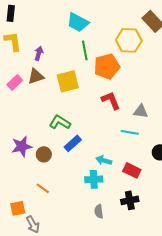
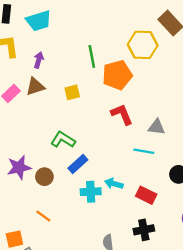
cyan trapezoid: (78, 22) -> (39, 21), moved, turned -45
yellow square: (68, 81) -> (72, 92), size x0.6
cyan cross: (94, 179) -> (91, 192), moved

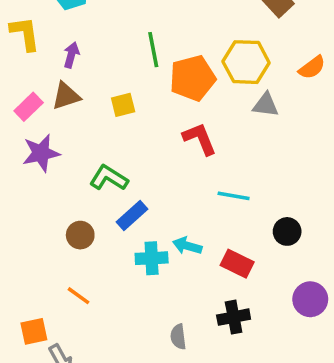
yellow hexagon: (143, 45) -> (246, 62), moved
gray triangle: (157, 127) -> (266, 105), moved
purple star: (19, 167) -> (41, 153), moved

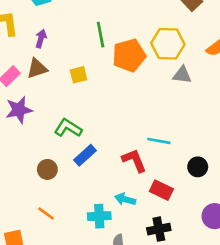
red L-shape: (200, 139) -> (134, 160), moved
cyan arrow: (187, 246) -> (125, 199), moved
cyan cross: (152, 258) -> (99, 216), moved

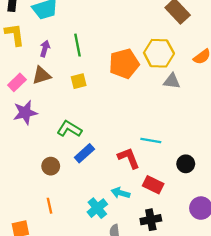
green line: (101, 35) -> (77, 45), moved
orange line: (46, 214) -> (50, 206), turned 42
cyan cross: (99, 216) -> (97, 208), turned -36

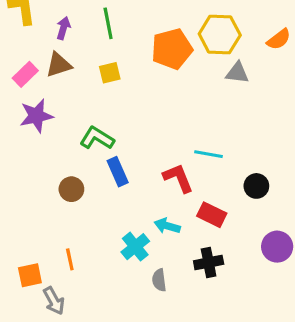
blue rectangle: (84, 153) -> (118, 172), turned -72
orange line: (50, 206) -> (70, 259), moved

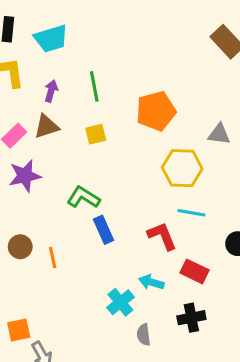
yellow hexagon: (220, 35) -> (182, 168), moved
brown circle: (71, 189) -> (20, 247), moved
orange line: (70, 259) -> (53, 258), moved

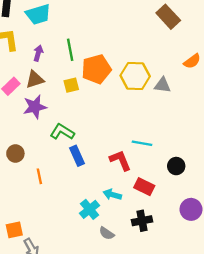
orange pentagon: (156, 111) -> (96, 69), moved
yellow hexagon: (182, 168) -> (135, 76), moved
purple star: (25, 176) -> (35, 107), moved
brown circle: (20, 247) -> (15, 154), moved
gray semicircle: (144, 335) -> (107, 233), turned -49

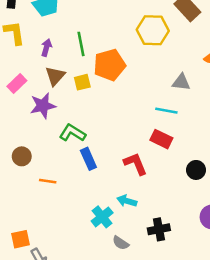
yellow hexagon: (135, 76) -> (153, 30), moved
brown triangle: (35, 79) -> (55, 76), moved, turned -30
cyan line: (142, 143) -> (166, 111), moved
orange line: (39, 176) -> (48, 181), turned -70
red rectangle: (144, 187) -> (161, 139), moved

